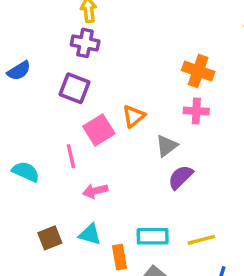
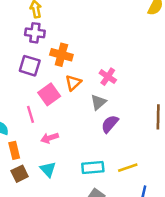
orange cross: (198, 71) -> (61, 55), moved
pink cross: (196, 111) -> (108, 77), moved, turned 35
cyan triangle: (90, 234) -> (48, 169), turned 35
orange rectangle: (119, 257) -> (14, 150), moved

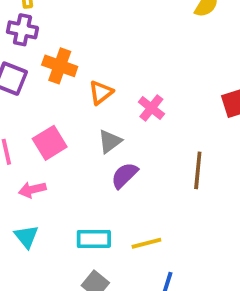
pink cross: (108, 77) -> (151, 108), moved
orange triangle: (73, 83) -> (101, 93), moved
pink square: (49, 94) -> (50, 143), moved

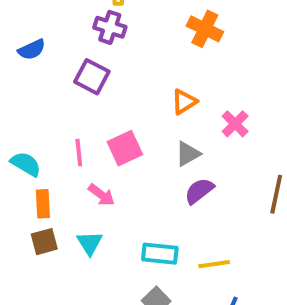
orange cross: (60, 66) -> (205, 29), moved
pink arrow: (32, 190) -> (101, 195), turned -136

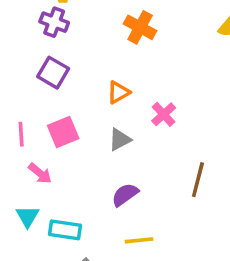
purple square: (92, 77) -> (53, 73), moved
purple semicircle: (199, 191) -> (125, 195), moved
cyan rectangle: (160, 254) -> (65, 230), moved

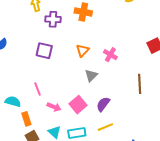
purple cross: (54, 22) -> (53, 19), moved
pink square: (63, 132) -> (78, 105), moved
yellow line: (139, 240) -> (105, 127), moved

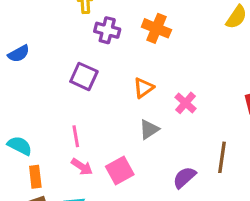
pink line: (37, 89) -> (76, 136), moved
purple semicircle: (103, 104) -> (184, 177), moved

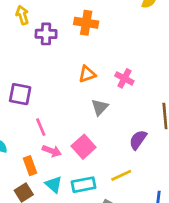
purple square: (84, 76) -> (20, 94), moved
orange triangle: (144, 88) -> (87, 74), turned 30
orange rectangle: (35, 177) -> (30, 166), moved

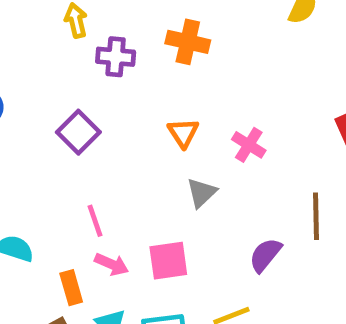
orange triangle: (87, 74) -> (183, 133), turned -48
purple square: (20, 94) -> (78, 132), moved, turned 30
pink square: (84, 147) -> (168, 261), turned 30

